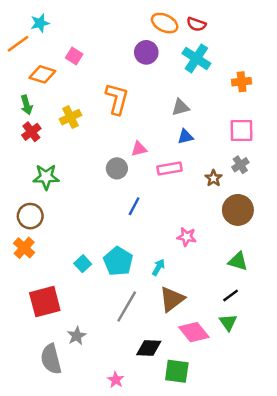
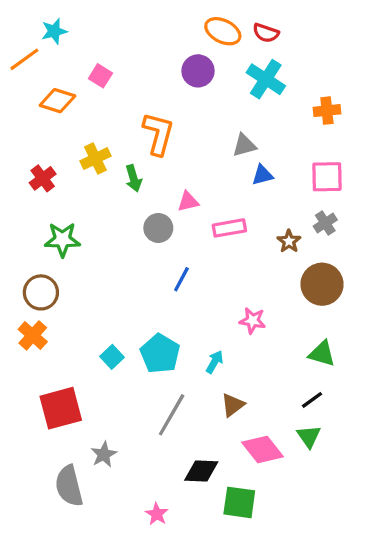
green arrow: (27, 105) -> (134, 178), moved
blue triangle: (185, 137) -> (262, 175), moved
brown triangle: (172, 299) -> (233, 405), size x0.7

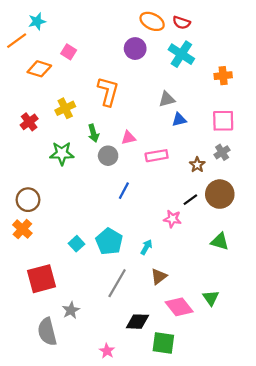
green arrow: (134, 178) -> (93, 133), moved
green star: (62, 240) -> (62, 153), moved
black line: (312, 400) -> (190, 200), moved

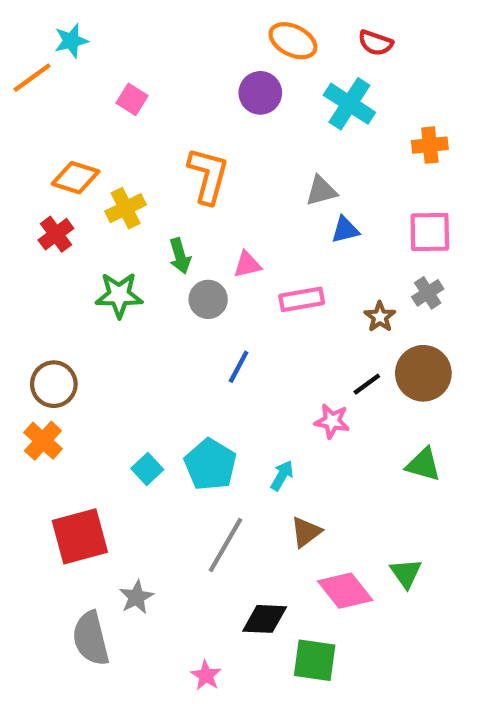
red semicircle: (181, 23) -> (376, 43), moved
orange diamond: (39, 69) -> (76, 178), moved

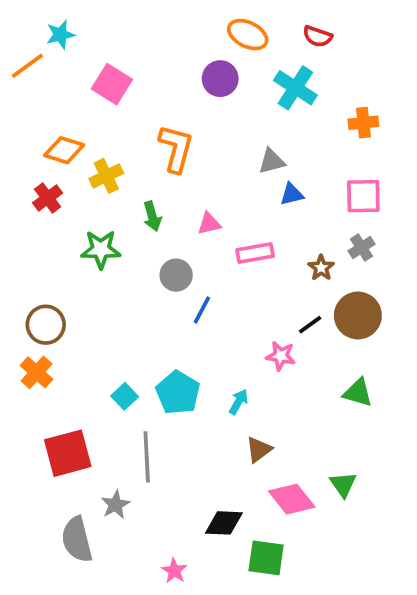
pink square: (132, 99) -> (112, 84), size x1.5
gray circle: (208, 299) -> (176, 275), moved
gray line: (226, 545) -> (147, 457), moved, turned -33

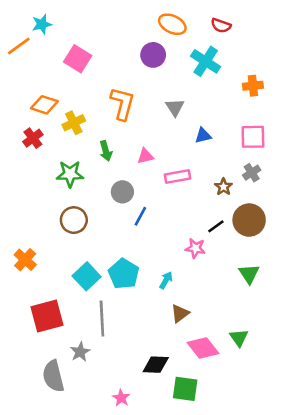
gray triangle: (272, 161) -> (175, 107), moved, turned -48
brown circle: (46, 325) -> (74, 220), moved
green triangle: (358, 393) -> (249, 274), turned 40
cyan square: (125, 396) -> (87, 276), size x1.5

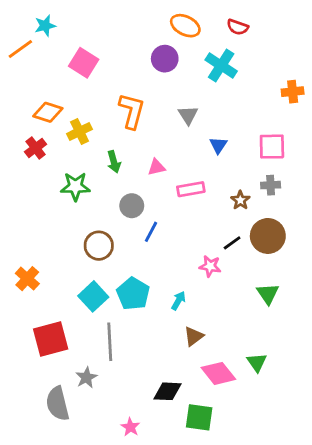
orange cross: (253, 86) -> (293, 92), moved
blue triangle: (203, 136) -> (218, 145), turned -42
gray cross: (252, 173) -> (271, 185), turned 30
brown circle: (74, 220) -> (99, 246), moved

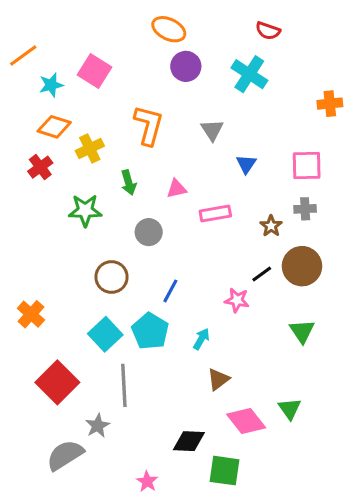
cyan star: (45, 26) -> (51, 85), moved
orange ellipse: (185, 26) -> (169, 29), moved
blue line: (151, 232) -> (170, 291), moved
red square: (51, 339) -> (57, 382), turned -30
gray semicircle: (58, 404) -> (65, 455), turned 72

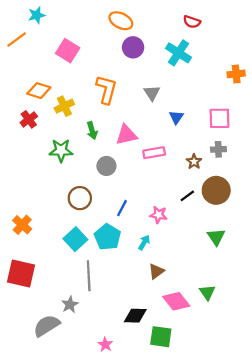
cyan star: (51, 85) -> (37, 15), moved
pink triangle: (177, 189) -> (126, 135), size x1.5
pink star: (237, 300) -> (159, 215), moved
red square: (57, 382) -> (21, 274), moved, turned -32

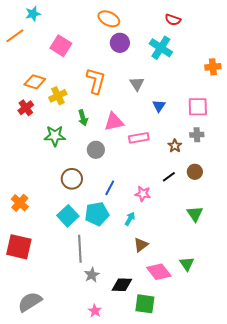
brown circle: (216, 190) -> (195, 172), size x0.6
cyan pentagon: (108, 237) -> (97, 214), turned 30
gray star: (70, 305) -> (92, 275), moved
gray semicircle: (47, 326) -> (30, 302), moved

